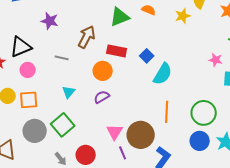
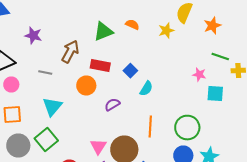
cyan semicircle: (163, 74) -> (146, 88), size x0.7
cyan triangle: (69, 92) -> (52, 106), size x1.5
purple semicircle: (102, 97) -> (112, 104), moved

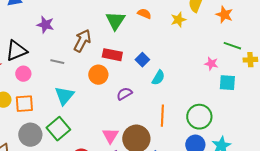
orange star: (212, 26) -> (224, 15), turned -30
green triangle: (103, 32) -> (115, 21), turned -35

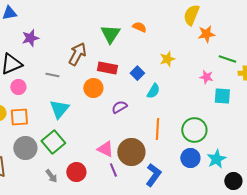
orange star: (224, 15) -> (206, 34), moved, turned -30
yellow star: (178, 20) -> (167, 59), moved
purple star: (45, 25) -> (30, 38), moved, turned -30
pink triangle: (110, 136) -> (105, 149), turned -36

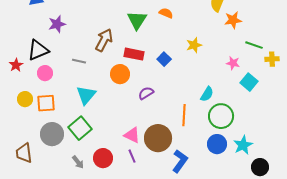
cyan semicircle: (153, 91) -> (207, 94), moved
cyan square: (222, 96) -> (249, 82), turned 36
purple line: (113, 170) -> (132, 156), moved

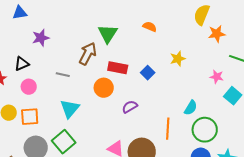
green triangle: (137, 20) -> (108, 34), moved
black triangle: (38, 50) -> (22, 64), size x0.7

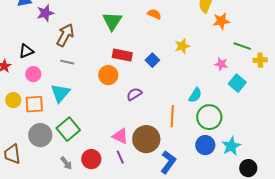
purple star: (41, 38) -> (45, 13), moved
brown arrow: (88, 54) -> (65, 35), moved
cyan triangle: (70, 109) -> (60, 93), moved

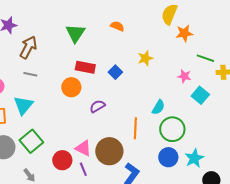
red circle: (91, 159) -> (62, 160), moved

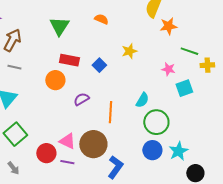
cyan square: (200, 95) -> (184, 88), turned 30
orange line: (135, 128) -> (110, 112), moved
purple line: (83, 169) -> (67, 162), turned -56

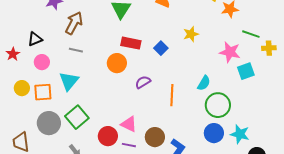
pink star: (168, 69) -> (230, 52), size x1.5
brown circle: (93, 144) -> (155, 137), moved, size x0.7
cyan star: (178, 151) -> (240, 134), turned -30

